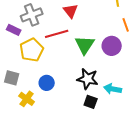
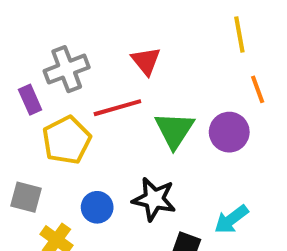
purple rectangle: (14, 30) -> (30, 100), turned 40
black star: (88, 79) -> (154, 199), moved
cyan arrow: (113, 89) -> (231, 219), turned -48

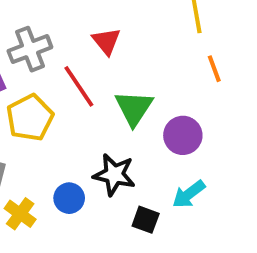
red line: (117, 108) -> (79, 86), turned 72
purple circle: (229, 132) -> (183, 135), moved
blue circle: (97, 207) -> (69, 198), moved

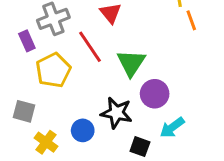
orange line: (214, 69) -> (191, 20), moved
purple circle: (183, 135) -> (155, 94), moved

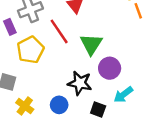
blue circle: (83, 130) -> (59, 105), moved

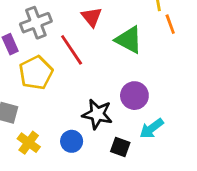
green triangle: (91, 44) -> (129, 40), moved, turned -35

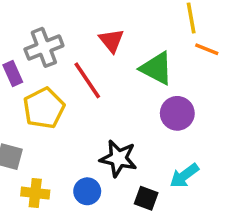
orange line: (170, 24) -> (207, 49), turned -48
purple circle: (134, 96) -> (177, 113), moved
yellow cross: (29, 143) -> (35, 193), turned -30

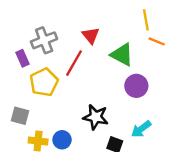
red line: (87, 80) -> (74, 63), turned 64
blue circle: (87, 191) -> (62, 140), moved

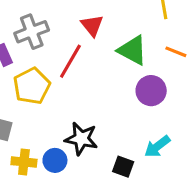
orange line: (157, 41) -> (176, 52), moved
black star: (96, 117) -> (81, 139), moved

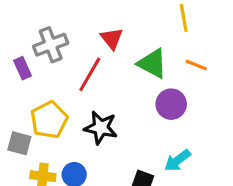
yellow pentagon: (32, 86) -> (49, 120), moved
black star: (81, 139) -> (101, 128), moved

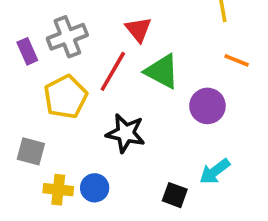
green triangle: (152, 63) -> (162, 71), moved
purple rectangle: (22, 68) -> (27, 51), moved
yellow pentagon: (49, 120) -> (66, 97), moved

